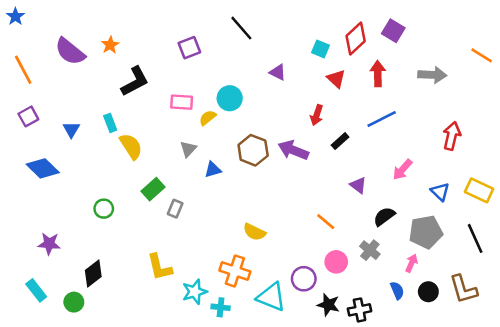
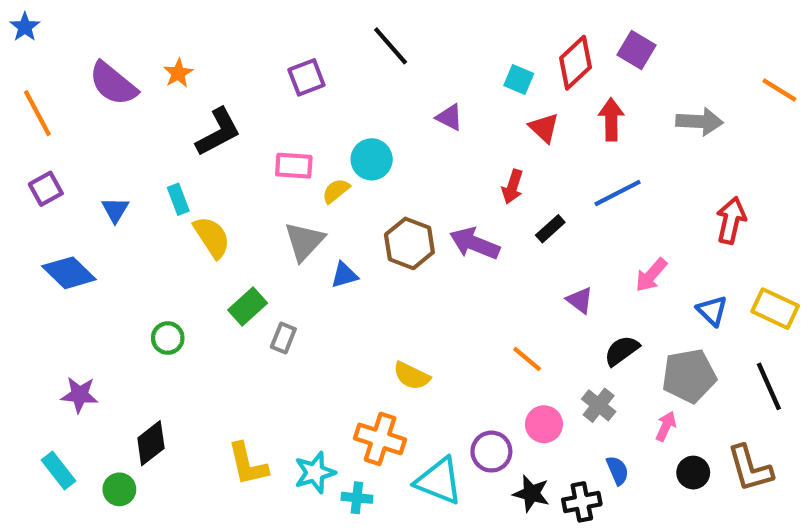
gray triangle: (188, 149) -> (304, 241), size x1.5
yellow L-shape: (160, 267) -> (248, 464), moved
blue semicircle: (397, 290) -> (618, 470), moved

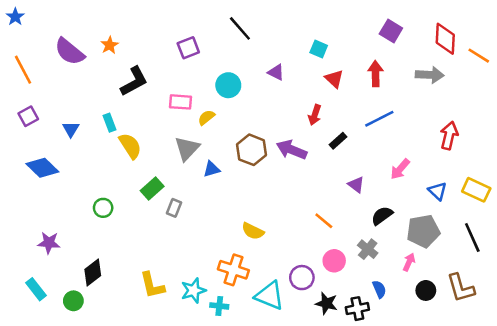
red diamond: (575, 63) -> (445, 39), moved, turned -44
cyan circle: (372, 159) -> (228, 85), moved

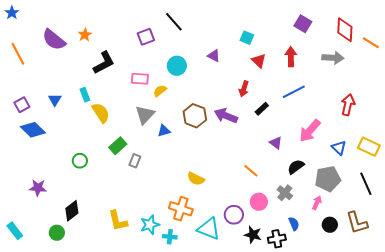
black line: (240, 28) -> (174, 22), moved
purple square: (28, 116) -> (22, 105), moved
pink arrow: (400, 169) -> (310, 131), size x1.4
cyan rectangle: (36, 289) -> (15, 231), moved

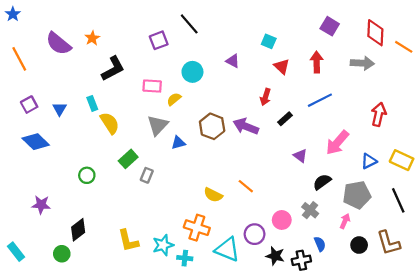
purple square: (22, 105) -> (29, 105), moved
blue triangle: (339, 148) -> (369, 161), turned 49
orange line: (251, 171) -> (246, 186), moved

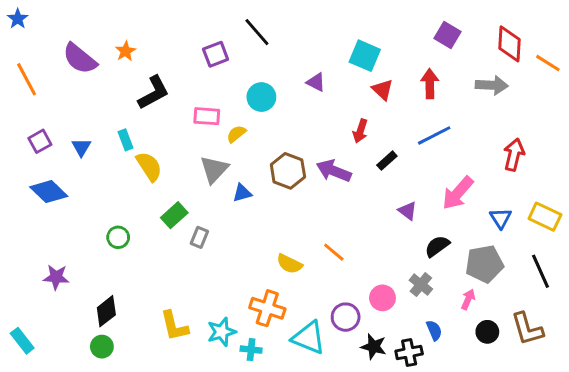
cyan square: (269, 41) -> (365, 56), size x1.5
blue triangle: (369, 161) -> (501, 218), turned -35
green circle: (62, 254) -> (102, 347), moved

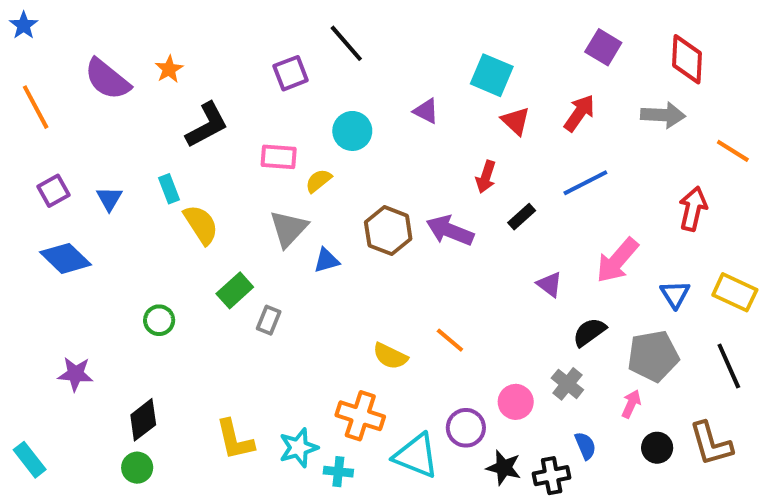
orange line: (548, 63) -> (733, 151), moved
red arrow: (430, 84) -> (579, 113), turned 36

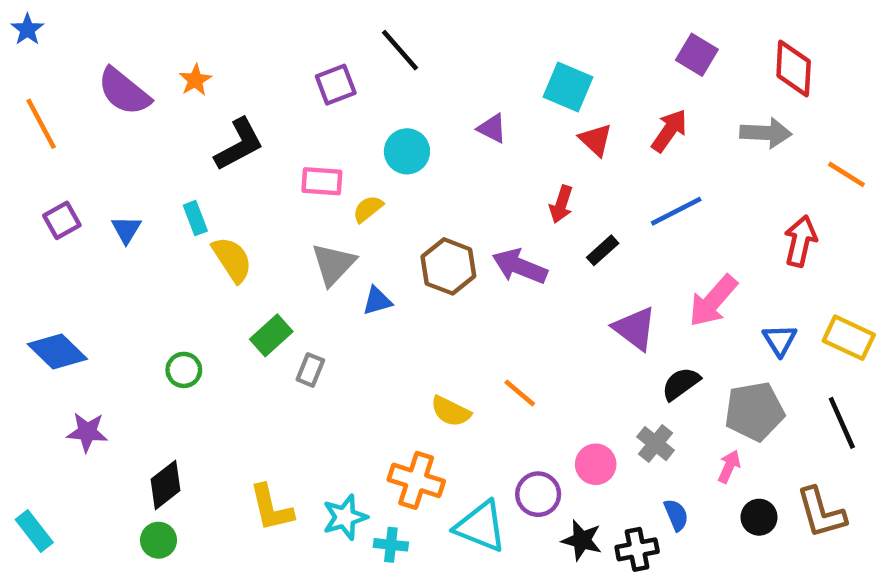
blue diamond: (65, 258) -> (57, 352), moved
purple triangle: (550, 284) -> (635, 329), size x1.5

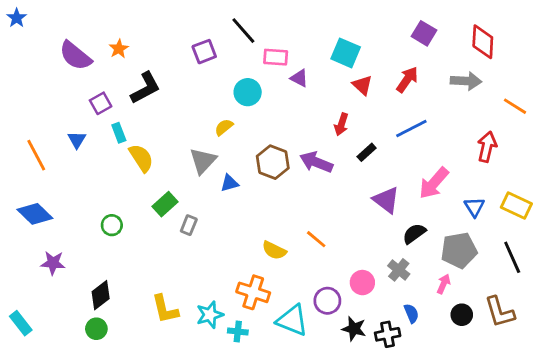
orange line: (41, 124) -> (36, 155), moved
pink rectangle: (322, 181) -> (276, 57), moved
purple square: (62, 220) -> (101, 103), moved

